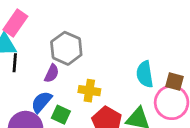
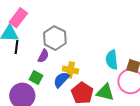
blue semicircle: (41, 102) -> (61, 80), moved
green square: (61, 115) -> (36, 78), moved

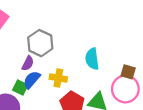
cyan semicircle: (112, 60) -> (92, 59), moved
blue semicircle: (61, 80) -> (32, 80), moved

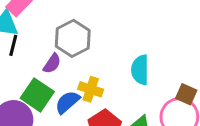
blue semicircle: (32, 80) -> (67, 102), moved
green square: (20, 88) -> (37, 95), size x1.5

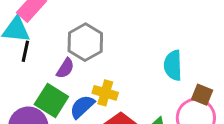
cyan semicircle: (140, 70) -> (173, 65), moved

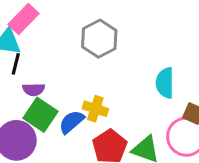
gray hexagon: (85, 42) -> (99, 39), moved
purple semicircle: (65, 68) -> (34, 89), moved, turned 55

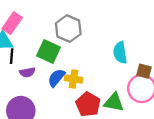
green square: (41, 115) -> (48, 51), moved
blue semicircle: (72, 122) -> (56, 78), moved

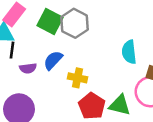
green square: (48, 51) -> (50, 22), moved
blue semicircle: (56, 78) -> (53, 60), moved

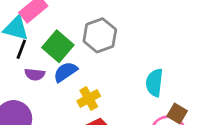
green square: (50, 22) -> (58, 46), moved
yellow cross: (78, 78) -> (89, 98), turned 36

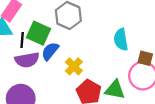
black line: (21, 49) -> (22, 40), moved
purple semicircle: (35, 74) -> (27, 60), size x1.5

